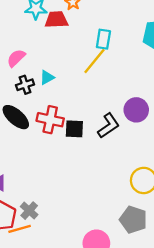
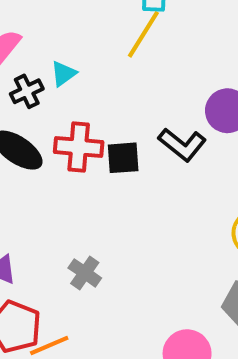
black L-shape: (108, 126) -> (182, 145), turned 80
gray cross: (29, 211) -> (85, 273), moved

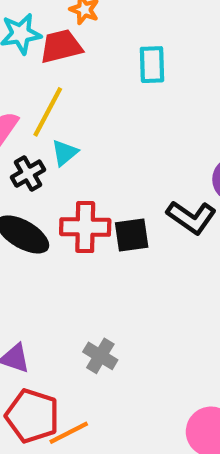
yellow line: (143, 34) -> (48, 112), moved

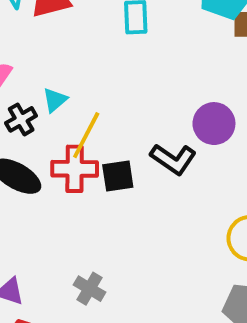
yellow line: (48, 112) -> (86, 135), moved

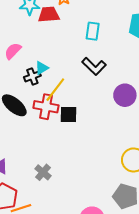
black cross: (21, 119) -> (32, 76), moved
black L-shape: (173, 159) -> (94, 66), moved

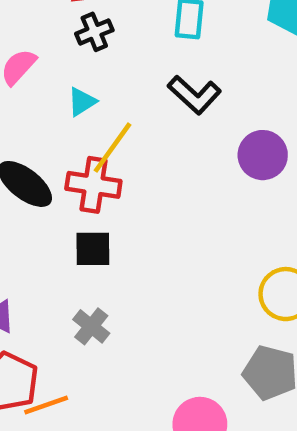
black cross: (32, 76) -> (94, 32), moved
black square: (69, 115) -> (93, 249), moved

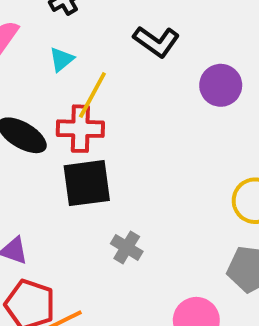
black square: (93, 249) -> (87, 183), size x1.5
gray cross: (91, 326) -> (127, 247), moved

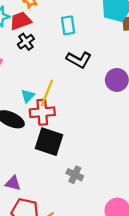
cyan triangle: (62, 59) -> (28, 96), moved
black square: (87, 183) -> (49, 142), turned 32

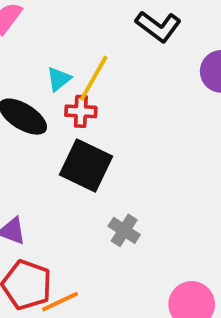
red cross: (42, 112) -> (81, 111), size x0.7

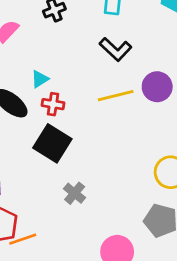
yellow line: (94, 78) -> (116, 96), moved, turned 40

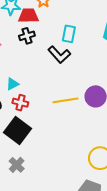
black L-shape: (116, 49) -> (59, 55), moved
gray cross: (75, 193) -> (17, 165), moved

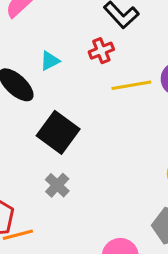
red cross: (20, 103) -> (101, 51), moved, turned -35

